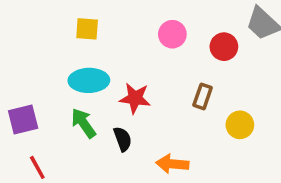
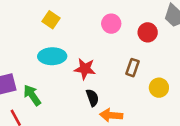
yellow square: (87, 29) -> (51, 20), turned 30
green arrow: (84, 123) -> (32, 95), moved
black semicircle: (123, 139) -> (92, 98), moved

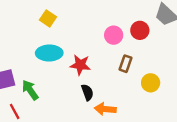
pink circle: (111, 24) -> (114, 35), moved

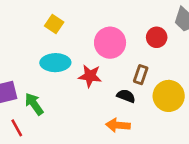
pink circle: (114, 35) -> (110, 43), moved, size x1.5
yellow circle: (151, 83) -> (169, 96), size x1.5
black semicircle: (87, 92) -> (126, 96), moved, turned -49

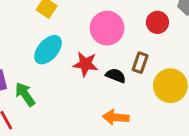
cyan ellipse: (55, 63) -> (48, 50), turned -48
black semicircle: (126, 96) -> (116, 76), moved

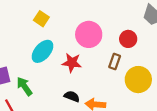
red circle: (157, 22) -> (128, 39), moved
black semicircle: (116, 76) -> (72, 96), moved

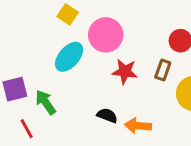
pink circle: (89, 34) -> (106, 35), moved
red star: (72, 63) -> (125, 71), moved

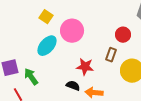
red star: (125, 71) -> (85, 67), moved

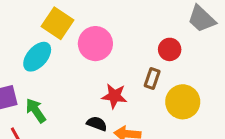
yellow square: (46, 17) -> (58, 23), size x1.5
cyan ellipse: (47, 46) -> (37, 57), moved

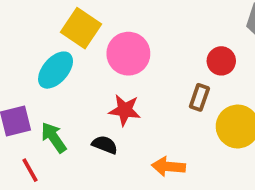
red star: (114, 96) -> (125, 110), moved
black semicircle: (97, 124) -> (105, 145), moved

